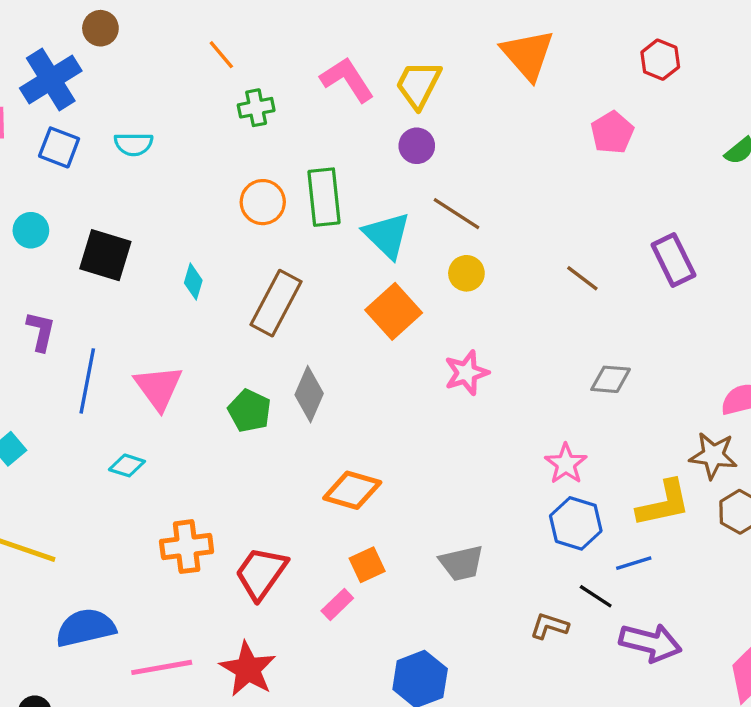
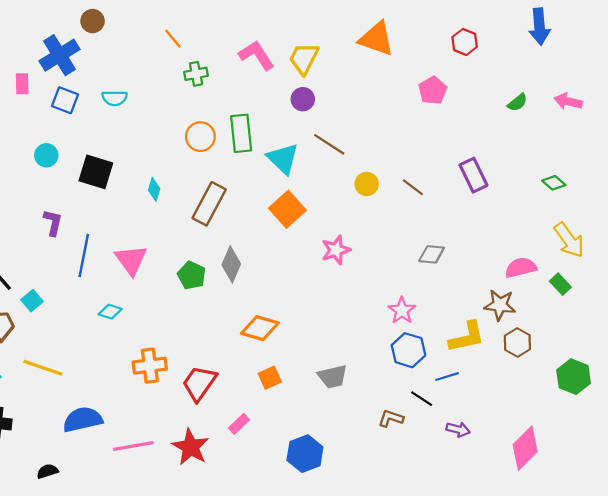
orange triangle: (528, 55) -> (377, 39), turned -30
yellow circle: (466, 273) -> (367, 184), moved
pink rectangle: (337, 605) -> (239, 424), moved
purple arrow: (650, 643) -> (458, 429), size x0.6

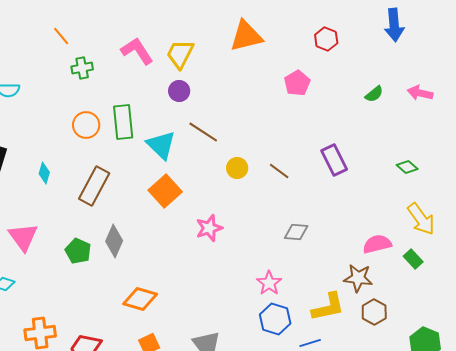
orange triangle: (377, 39) -> (246, 36), turned -33

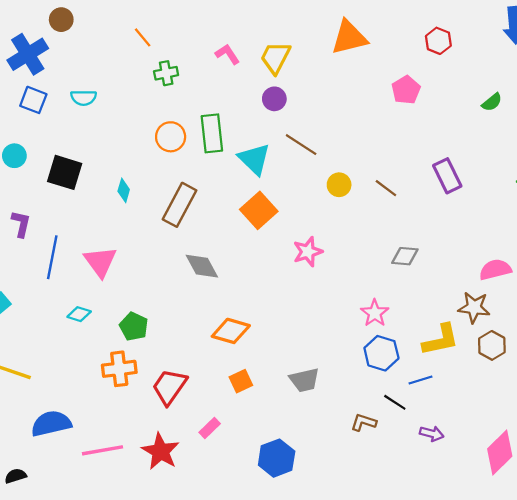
pink L-shape: (137, 51) -> (227, 54), size x0.7
gray diamond: (114, 241) -> (202, 266), turned -52
green pentagon: (78, 251) -> (134, 326), moved

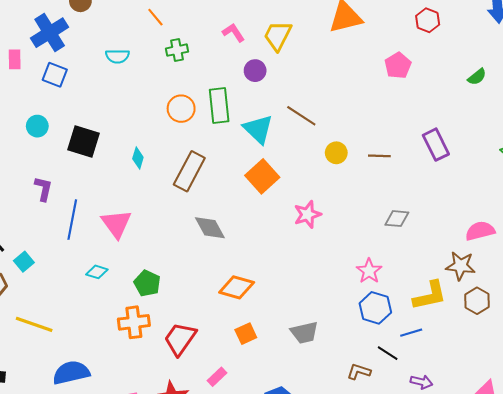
cyan semicircle: (84, 98) -> (117, 56), moved
purple circle: (274, 99) -> (255, 71), moved
brown line: (386, 188) -> (379, 156), turned -35

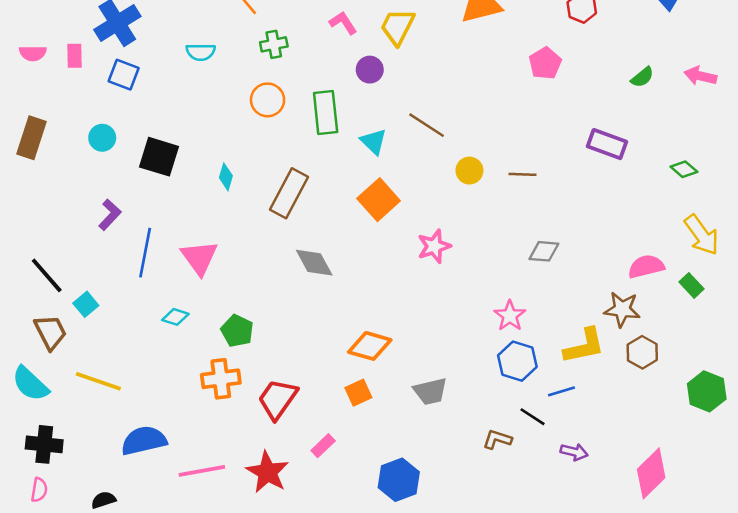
orange circle: (181, 109) -> (268, 100), moved
cyan triangle: (258, 129) -> (374, 142), size x0.7
purple rectangle: (436, 145) -> (607, 144), moved, turned -44
purple L-shape: (43, 189) -> (110, 215), turned 30
orange diamond: (237, 287) -> (370, 346), moved

